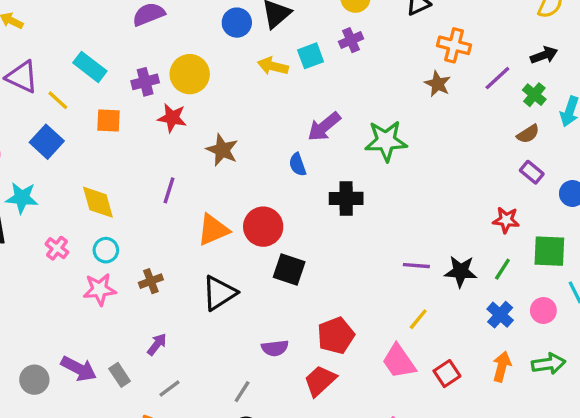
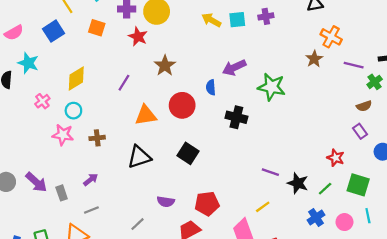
purple line: (497, 78) -> (354, 65), turned 42
yellow diamond: (98, 202) -> (76, 78), turned 60
red circle: (263, 227) -> (182, 105), moved

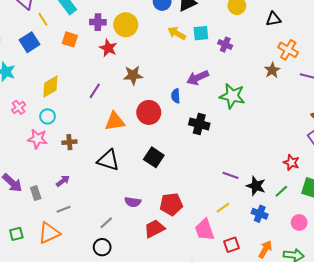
purple cross: (266, 16) -> (225, 45), moved, turned 32
brown star: (165, 66) -> (133, 75), turned 30
black triangle: (139, 157) -> (108, 160), turned 35
blue cross: (316, 218) -> (260, 214), moved, turned -35

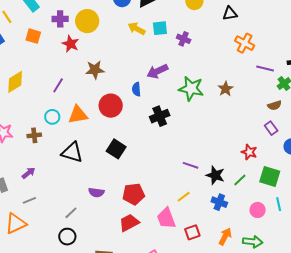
brown star: (272, 70) -> (225, 89), moved
cyan circle: (48, 116) -> (52, 117), moved
black cross: (199, 124) -> (160, 116), turned -36
red trapezoid: (154, 229) -> (129, 223), moved

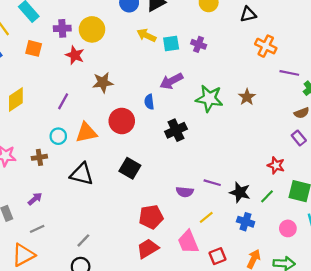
cyan square: (160, 28) -> (171, 44), moved
purple semicircle: (96, 192) -> (185, 192), moved

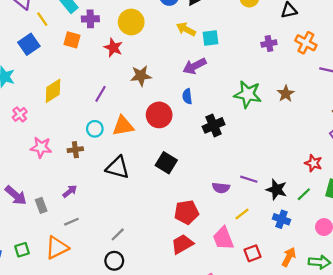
purple cross: (62, 28) -> (90, 19), moved
purple cross: (199, 44) -> (269, 43), moved, turned -32
purple arrow: (171, 81) -> (195, 66), moved

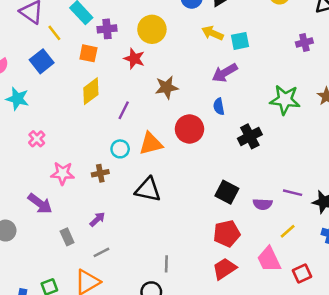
yellow diamond: (53, 91) -> (91, 91), moved
black square: (166, 163) -> (227, 192), moved
purple arrow: (16, 195) -> (40, 204), moved
gray line: (118, 234) -> (166, 264), moved, turned -40

